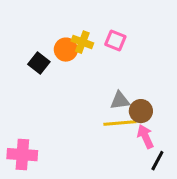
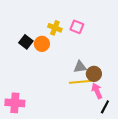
orange circle: (66, 50) -> (42, 44), moved

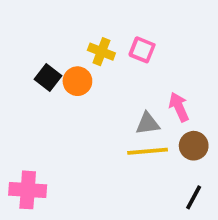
brown circle: (94, 74) -> (194, 146), moved
pink arrow: (97, 91) -> (179, 107), moved

